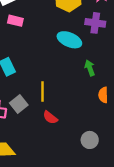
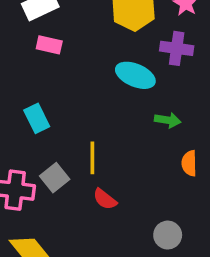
green arrow: (90, 68) -> (168, 120), turned 119

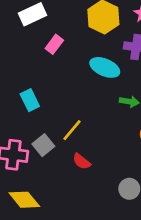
pink rectangle: (49, 45) -> (54, 44), moved, turned -66
yellow line: (92, 158) -> (72, 130), turned 40

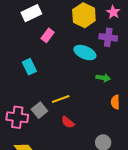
cyan rectangle: (30, 100) -> (29, 67), moved
yellow line: (72, 130) -> (61, 99), turned 30

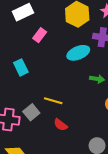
cyan ellipse: (85, 53) -> (78, 53), turned -45
yellow line: (61, 99) -> (53, 101), turned 36

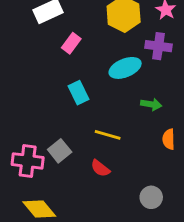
cyan rectangle: (21, 67) -> (79, 93), moved
yellow line: (53, 101) -> (108, 135), moved

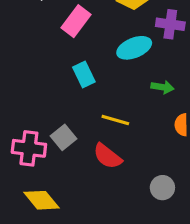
pink rectangle: (71, 43) -> (76, 21), size x1.4
red semicircle: (100, 168) -> (107, 156), size x1.4

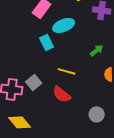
cyan ellipse: (134, 48) -> (64, 25), moved
green arrow: (162, 87) -> (97, 50), turned -48

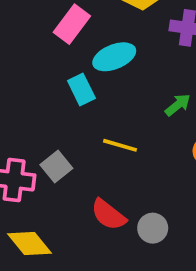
red semicircle: (62, 94) -> (108, 215), moved
gray circle: (97, 114) -> (153, 228), moved

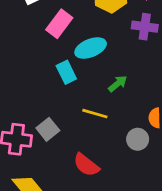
green arrow: (178, 105) -> (118, 84), moved
gray circle: (153, 228) -> (138, 139), moved

